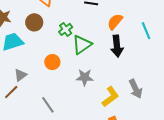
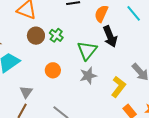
brown circle: (34, 22) -> (36, 36), moved
green triangle: (82, 45) -> (87, 50), moved

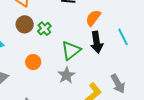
cyan line: (134, 13) -> (123, 37), moved
gray star: (88, 76) -> (66, 75), turned -30

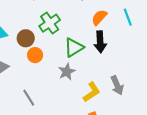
brown circle: (25, 24) -> (26, 38), moved
green cross: (44, 29) -> (50, 23), size x1.5
cyan line: (123, 37) -> (128, 17), moved

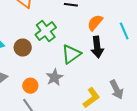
cyan line: (128, 17) -> (124, 31), moved
orange circle: (35, 55) -> (30, 86), moved
gray star: (67, 72) -> (54, 77), moved

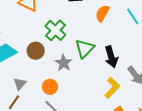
black arrow: (97, 47) -> (111, 57), moved
gray star: (54, 77) -> (64, 63), moved

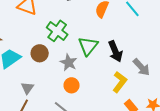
orange circle: (50, 87) -> (72, 85), moved

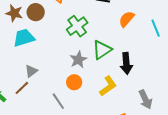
brown circle: (40, 53) -> (36, 12), moved
gray arrow: (141, 67) -> (145, 99), moved
yellow L-shape: (120, 82) -> (108, 86), moved

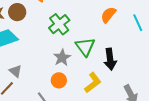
green triangle: (102, 50) -> (85, 47), turned -30
gray triangle: (31, 71) -> (16, 71), turned -40

